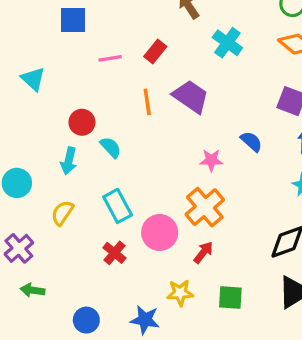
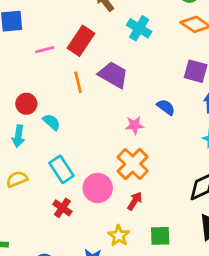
red rectangle: (155, 51) -> (81, 41), size x1.5
yellow semicircle: (62, 213) -> (17, 179), turned 40
yellow star: (180, 293) -> (119, 236), turned -30

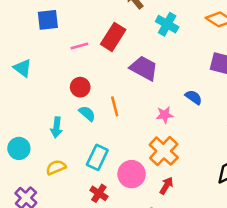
orange line: (78, 82) -> (115, 106), moved
red circle: (26, 104) -> (80, 87), moved
cyan rectangle: (61, 169) -> (97, 157), turned 60

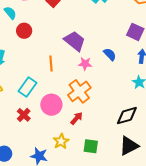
purple trapezoid: (144, 68) -> (75, 41), moved
orange line: (115, 106) -> (51, 64), moved
cyan semicircle: (87, 113) -> (10, 13), moved

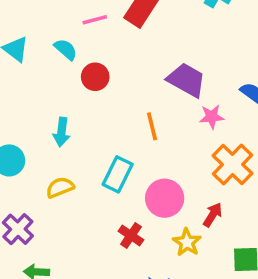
orange cross: (79, 91) -> (233, 165), moved
red cross: (24, 115) -> (131, 236), moved
yellow star: (61, 141) -> (187, 242), moved

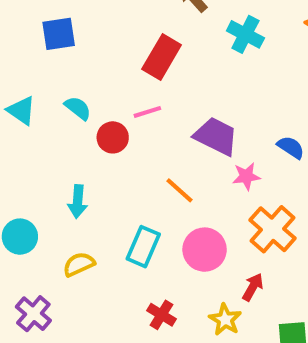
pink line: (95, 20) -> (147, 112), moved
orange line: (152, 126) -> (179, 190), turned -32
pink circle: (165, 198) -> (205, 250), moved

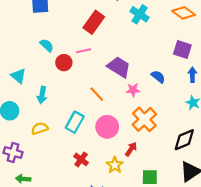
cyan triangle: (21, 110) -> (18, 76), moved
purple cross: (33, 314) -> (13, 152), turned -30

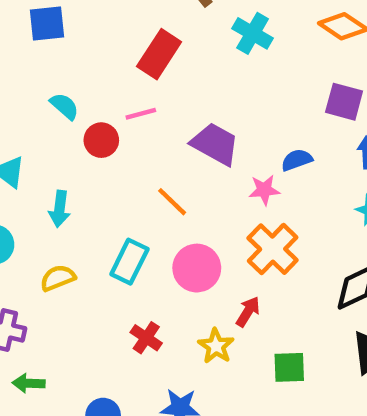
blue semicircle: (158, 77) -> (297, 160), turned -56
pink star: (133, 90) -> (264, 190), moved

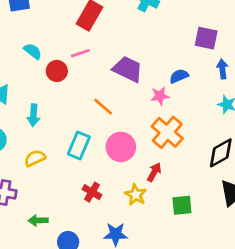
green arrow: (29, 383) -> (38, 220), moved

